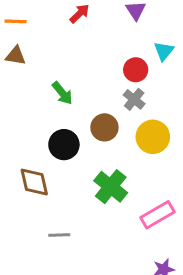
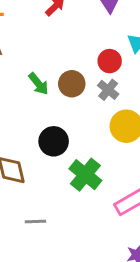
brown circle: (104, 127) -> (72, 84), moved
black circle: (64, 145) -> (54, 141), moved

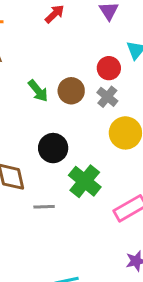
gray line: (35, 222) -> (44, 207), moved

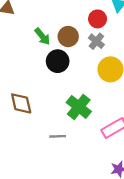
black circle: (53, 148) -> (58, 61), moved
gray line: (44, 207) -> (58, 136), moved

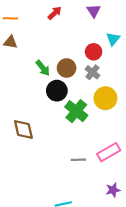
green cross: (79, 107) -> (76, 111), moved
gray line: (58, 136) -> (78, 160), moved

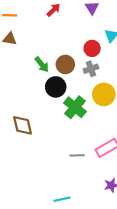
gray cross: (92, 72) -> (91, 69), turned 32

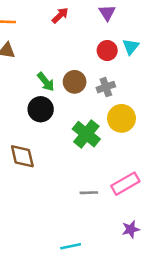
red circle: (92, 48) -> (107, 51), moved
black circle: (56, 87) -> (41, 109), moved

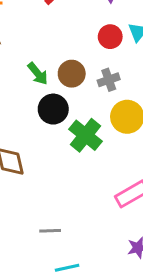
black circle: (41, 109) -> (53, 109), moved
gray line: (89, 193) -> (50, 231), moved

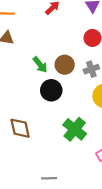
green cross: (86, 135) -> (75, 129), moved

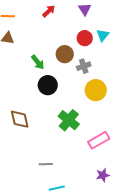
brown circle: (65, 65) -> (65, 54), moved

